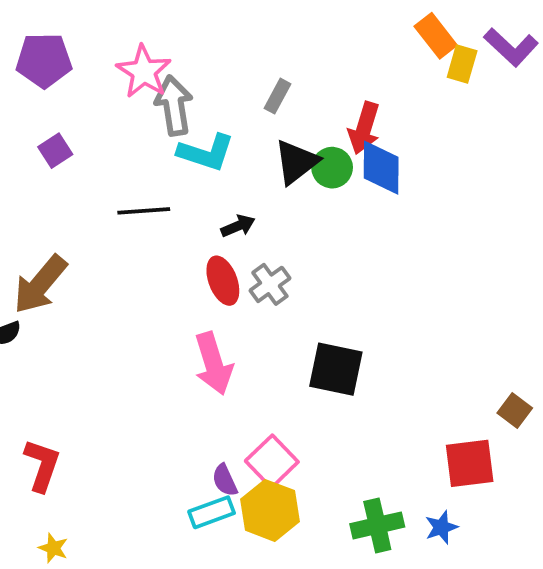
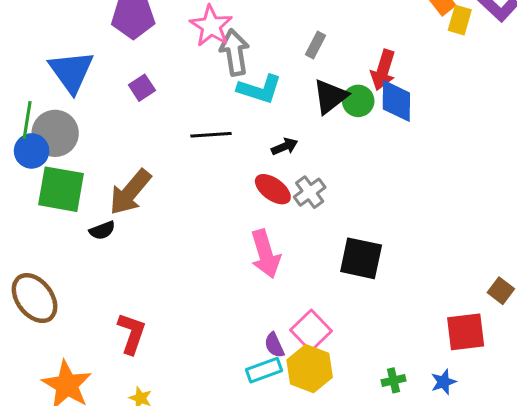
red ellipse: (223, 281) -> (273, 189), turned -33
green cross: (377, 525) -> (393, 380), size x0.6

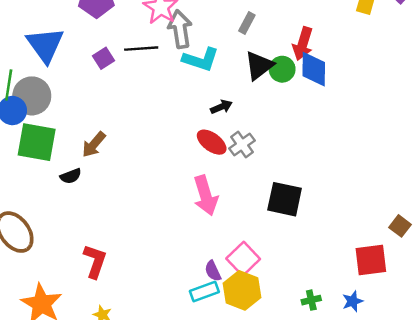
black line: (211, 135) -> (141, 49), moved
brown arrow: (130, 192) -> (94, 145), size x0.7

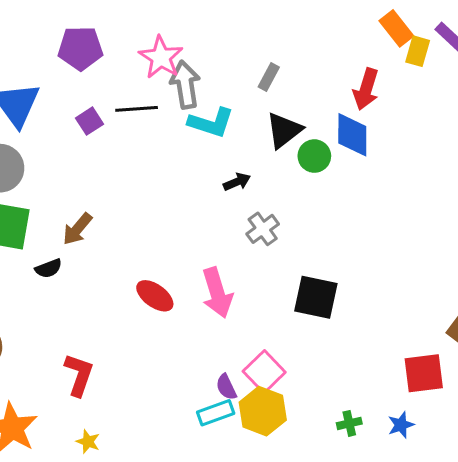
red arrow: (303, 44) -> (366, 89), moved
green circle: (282, 69) -> (314, 156), moved
red ellipse: (212, 142) -> (155, 296), moved

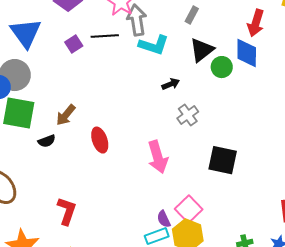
red ellipse: (155, 296) -> (100, 140), moved, turned 35

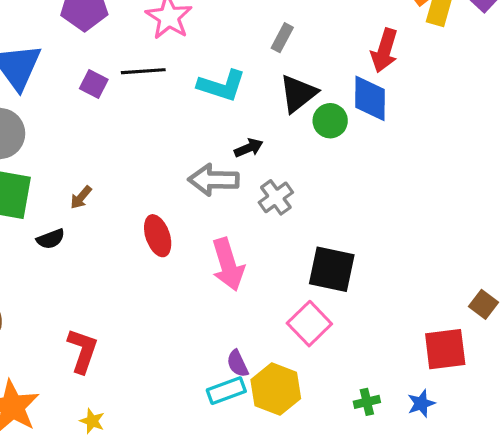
gray arrow: (137, 20) -> (214, 180), moved, turned -80
purple square: (74, 44) -> (94, 84), turned -30
brown arrow: (66, 115) -> (81, 197), size x0.7
red ellipse: (100, 140) -> (158, 236), moved
pink square: (189, 209) -> (309, 324), moved

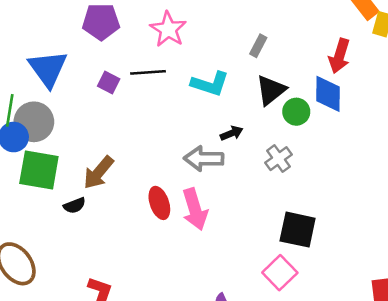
brown arrow: (81, 197) -> (99, 173), size x1.8
gray cross: (276, 197) -> (279, 159), moved
pink arrow: (228, 264) -> (195, 209), moved

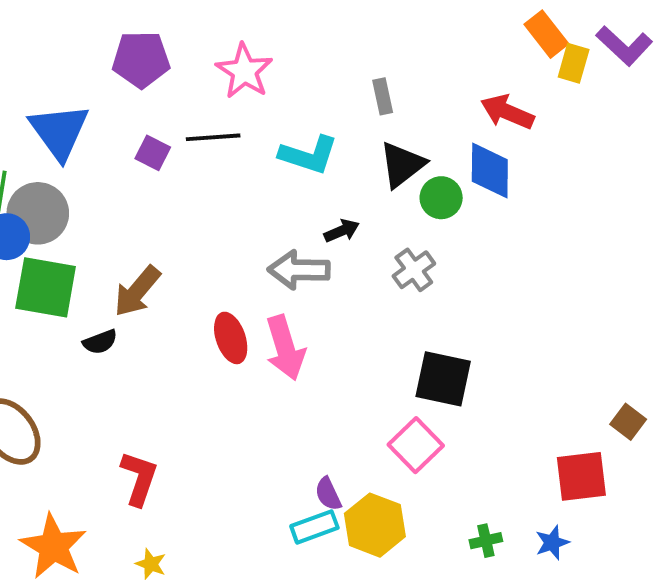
gray rectangle: (258, 46) -> (383, 96), turned -40
red arrow: (339, 56) -> (507, 112), turned 96

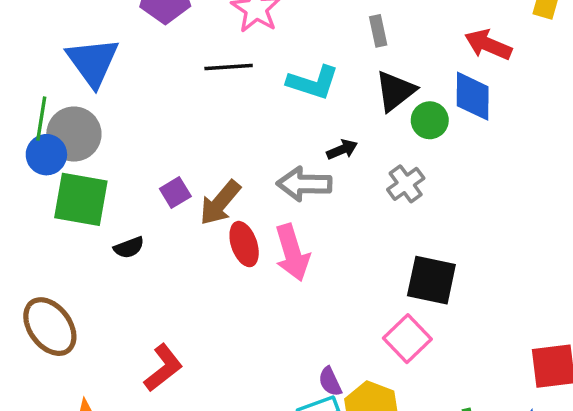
purple square: (153, 153) -> (175, 192), moved, turned 32
brown arrow: (137, 291) -> (220, 203), moved
red L-shape: (139, 478) -> (163, 368), turned 33

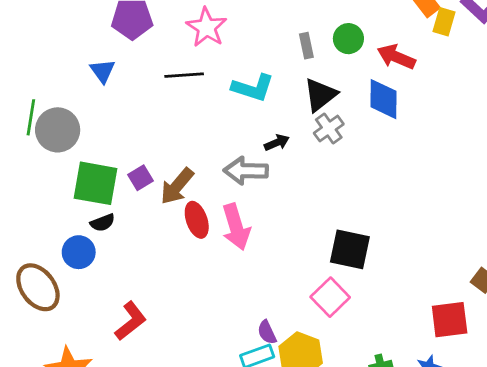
blue triangle: (93, 62) -> (103, 71), moved, size x0.6
green circle: (430, 120) -> (348, 39), moved
blue circle: (46, 155) -> (79, 252), moved
gray cross: (406, 184) -> (329, 129), moved
green square: (81, 199) -> (96, 183), moved

